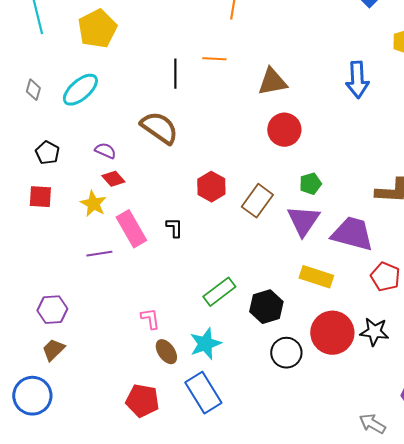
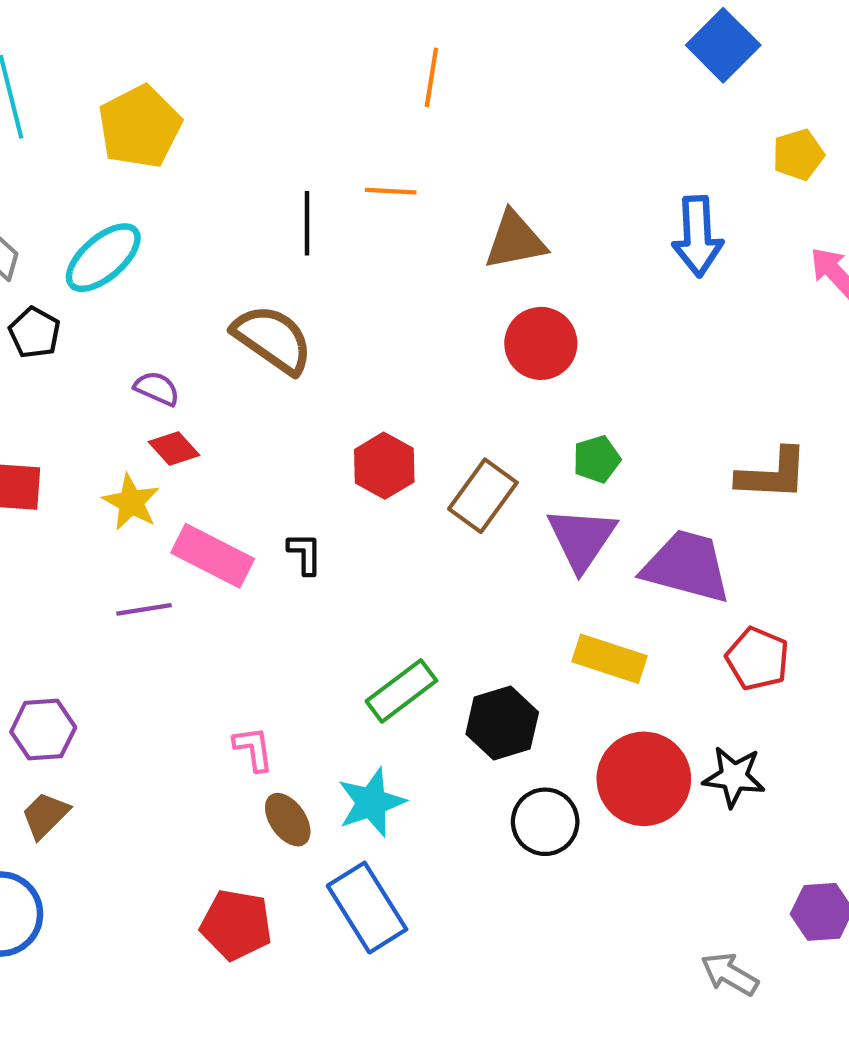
black pentagon: (47, 153) -> (35, 333), moved
pink rectangle: (131, 229) -> (213, 556), turned -33

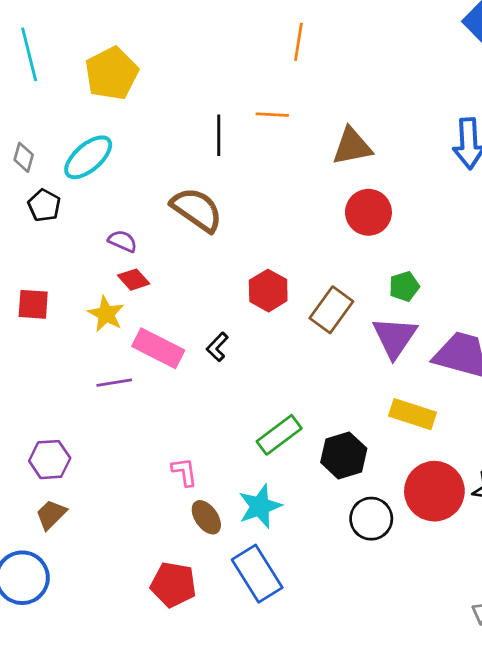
black L-shape: (305, 554) -> (217, 347), turned -136

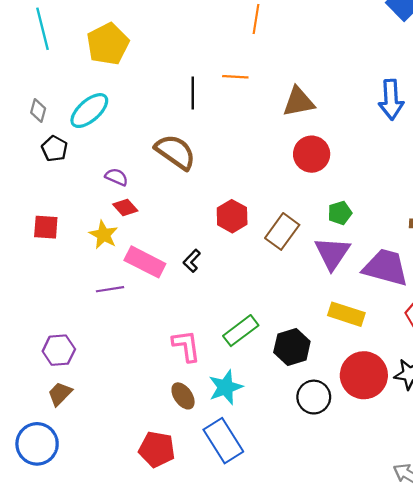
pink L-shape: (184, 472) -> (186, 346), moved, size x1.4

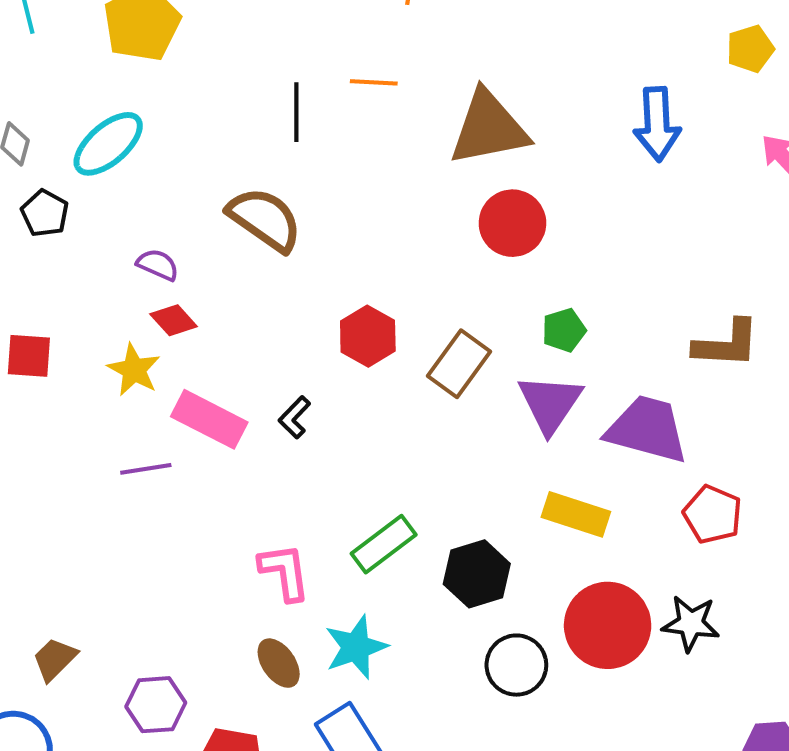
brown triangle: (298, 102) -> (489, 128), size x1.4
purple hexagon: (59, 350) -> (156, 705), moved

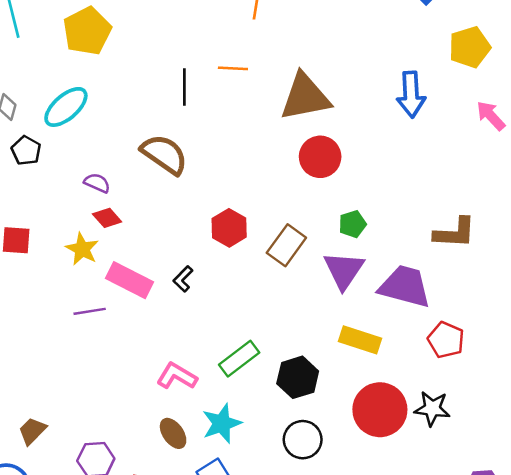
yellow pentagon: (750, 49) -> (470, 47), size x1.4
pink L-shape: (285, 572) -> (177, 376), turned -51
black circle: (516, 665) -> (303, 440), moved

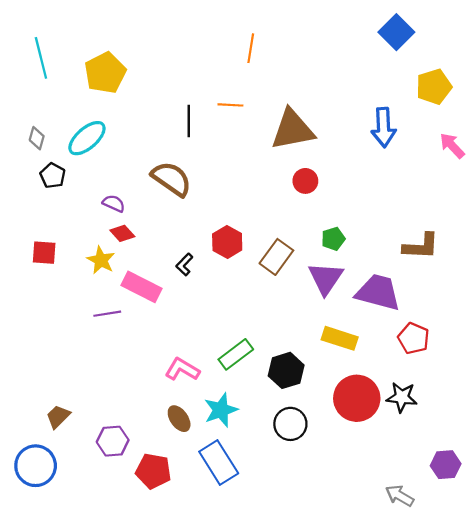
red circle: (320, 157) -> (305, 181), size x0.7
black L-shape: (183, 279) -> (184, 264), moved

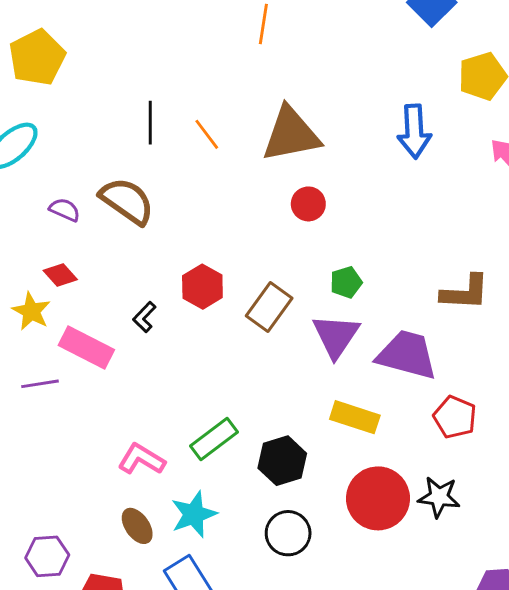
orange line: (251, 48) -> (263, 24), moved
orange line: (230, 105) -> (207, 134), moved, turned 50
purple semicircle: (114, 203) -> (65, 210), moved

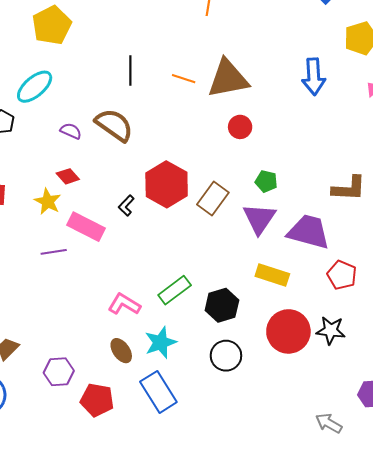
orange line: (207, 134) -> (184, 79), moved, turned -35
green pentagon: (346, 282) -> (266, 181), turned 30
red hexagon: (202, 287) -> (167, 184), size x1.5

